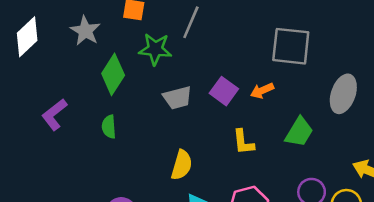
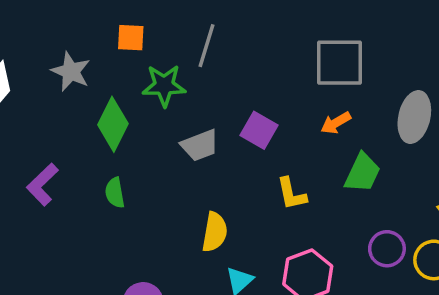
orange arrow: (262, 91) -> (336, 123), moved

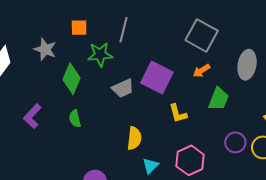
gray square: (339, 63) -> (202, 35), turned 32
purple square: (259, 130) -> (157, 78), size x1.5

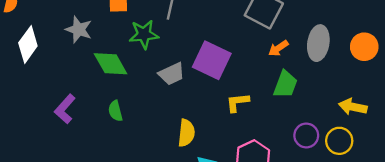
orange arrow: (201, 71) -> (278, 48), moved
green diamond: (72, 79) -> (111, 64), turned -52
yellow L-shape: (178, 113) -> (237, 102), turned 100

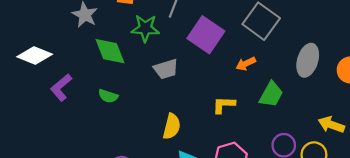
white diamond: (28, 44) -> (35, 55), moved, turned 68
orange arrow: (278, 48) -> (246, 64), moved
purple square: (212, 60) -> (206, 35), moved
green semicircle: (115, 111) -> (108, 96), turned -66

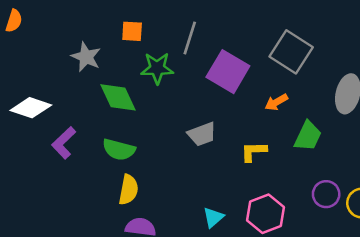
gray trapezoid: (166, 69) -> (202, 134), moved
green semicircle: (108, 96) -> (119, 150), size x1.4
yellow semicircle: (172, 126) -> (128, 190), moved

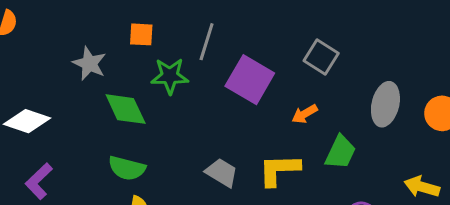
gray square: (291, 52) -> (321, 57), size x0.7
gray trapezoid: (202, 134) -> (222, 173), moved, turned -128
purple L-shape: (64, 143) -> (39, 181), moved
yellow L-shape: (254, 152) -> (279, 170), size x1.4

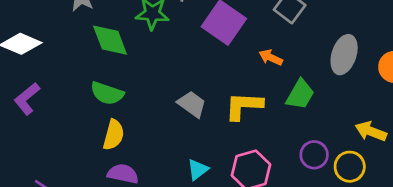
orange arrow: (305, 114) -> (271, 57), turned 50

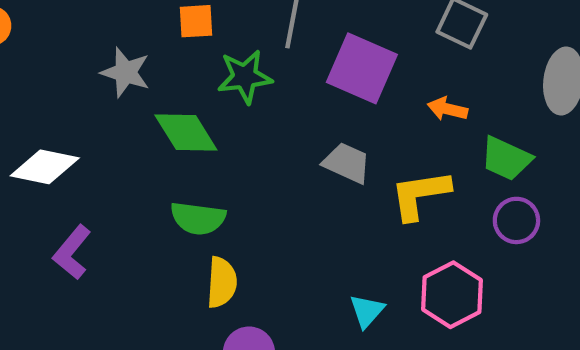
green trapezoid: (300, 94) -> (506, 158), turned 96
gray trapezoid: (192, 104) -> (347, 163), moved
purple circle: (314, 155) -> (516, 220), moved

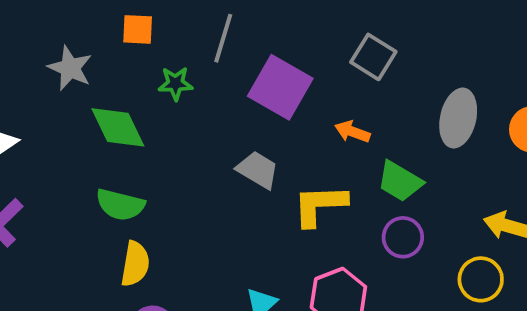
green star: (245, 77) -> (175, 83), size x0.7

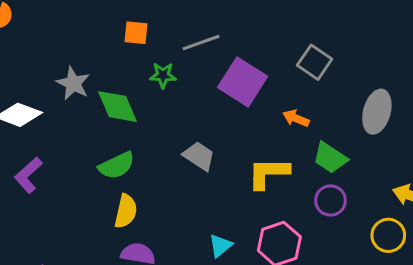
gray line: (223, 38) -> (201, 43), turned 51
gray star: (70, 68) -> (73, 83), moved
gray trapezoid: (258, 170) -> (199, 156), moved
green semicircle: (120, 205) -> (117, 166), turned -42

